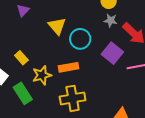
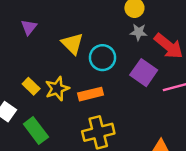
yellow star: (42, 75) -> (57, 89), moved

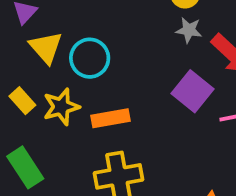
yellow triangle: (72, 44) -> (46, 47), moved
cyan circle: (102, 58) -> (90, 58), moved

